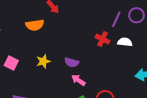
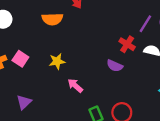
purple semicircle: (72, 62) -> (115, 66), moved
pink arrow: (78, 80) -> (75, 86), moved

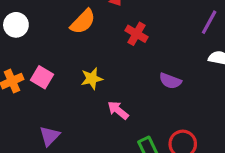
orange semicircle: (52, 19) -> (83, 22), turned -42
red cross: (127, 44) -> (136, 34), moved

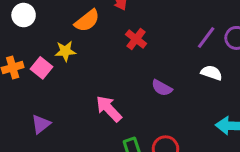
yellow star: (92, 79) -> (65, 51), moved
pink arrow: (118, 110) -> (109, 109), size x1.4

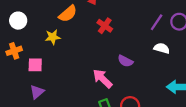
white circle: (24, 15) -> (18, 21), moved
pink square: (41, 68) -> (35, 65), moved, turned -35
pink arrow: (109, 109) -> (103, 79), moved

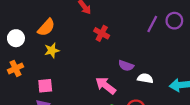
orange semicircle: (68, 14) -> (46, 27), moved
white semicircle: (162, 48) -> (145, 78), moved
pink square: (35, 65) -> (45, 86), moved

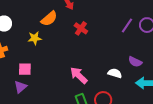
orange semicircle: (46, 27) -> (49, 19), moved
purple semicircle: (126, 66) -> (135, 62), moved

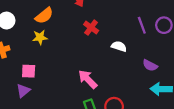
orange semicircle: (49, 19) -> (44, 16), moved
purple line: (127, 26) -> (142, 25), turned -56
white semicircle: (115, 73) -> (119, 46), moved

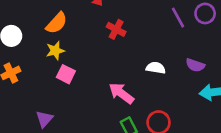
white semicircle: (119, 46) -> (156, 68), moved
pink square: (29, 71) -> (66, 74), moved, turned 32

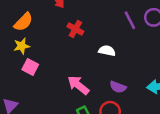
purple semicircle: (195, 65) -> (118, 87), moved
white semicircle: (156, 68) -> (107, 51), moved

